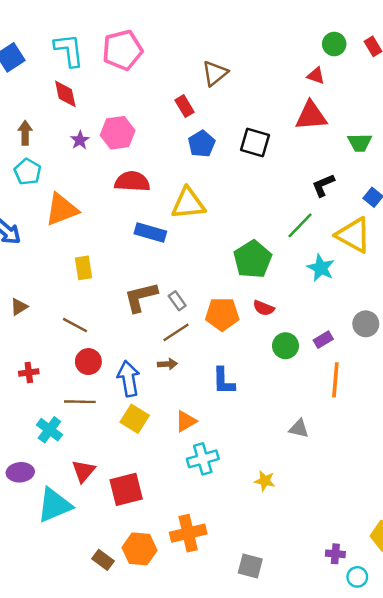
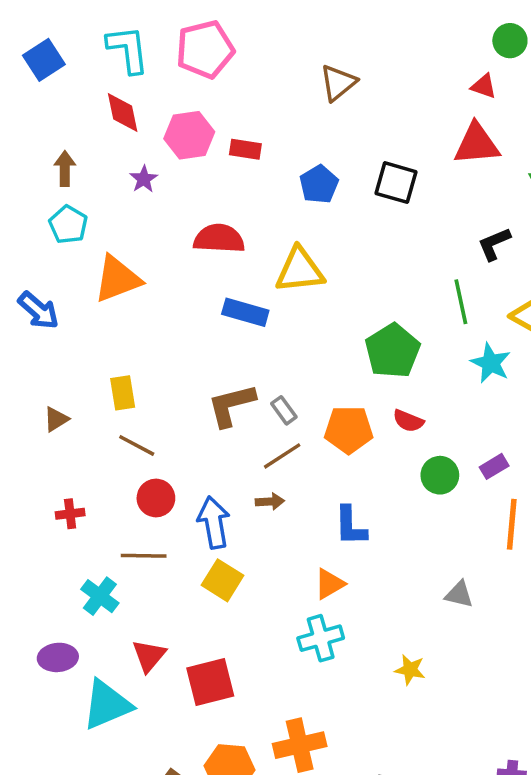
red rectangle: (185, 106) -> (245, 149), moved, turned -50
pink hexagon: (118, 133) -> (189, 135), moved
green line: (300, 225) -> (461, 302), turned -56
yellow rectangle: (84, 268) -> (123, 393), moved
orange triangle: (186, 421) -> (329, 584), moved

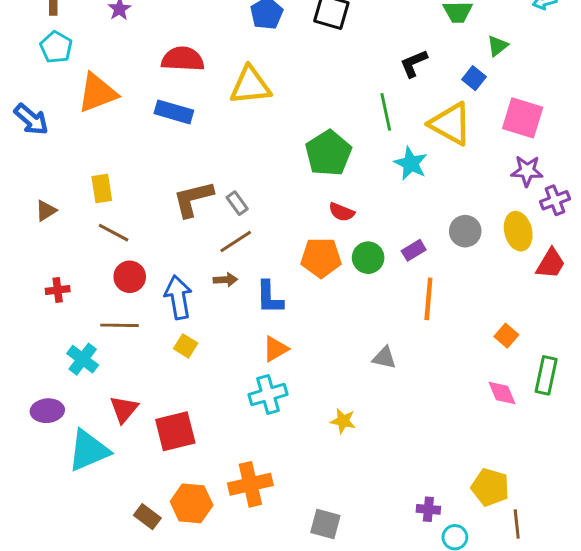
blue rectangle: (245, 312) -> (174, 112), moved
orange pentagon: (349, 430) -> (321, 258), moved
blue L-shape: (350, 526) -> (270, 297), moved
yellow square: (223, 580) -> (186, 346), size x0.7

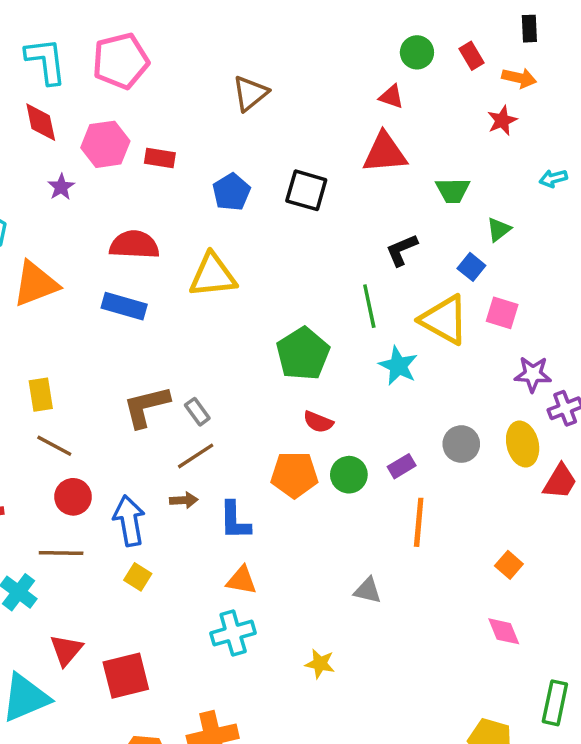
pink square: (523, 118) -> (502, 313), moved, size x0.7
orange triangle: (275, 349) -> (242, 580), turned 40
green rectangle: (546, 375) -> (555, 703), moved

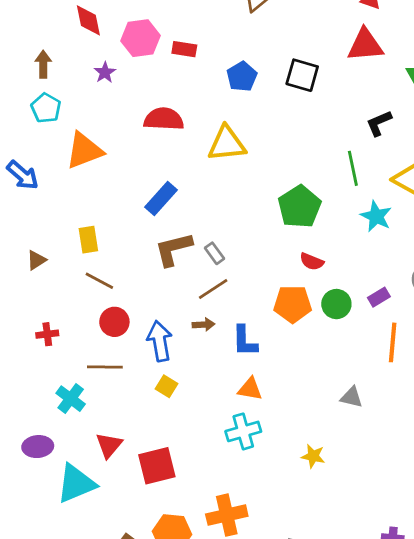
blue rectangle: (124, 306) -> (161, 199), moved, turned -64

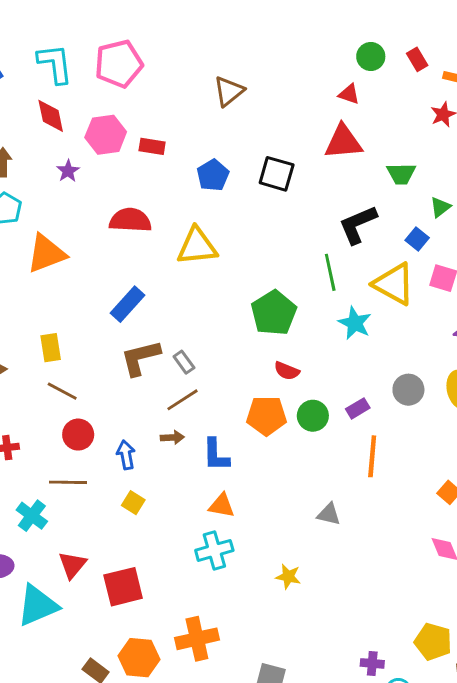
black L-shape: (379, 123) -> (358, 225), size x1.4
blue arrow: (160, 341) -> (126, 455), size x0.7

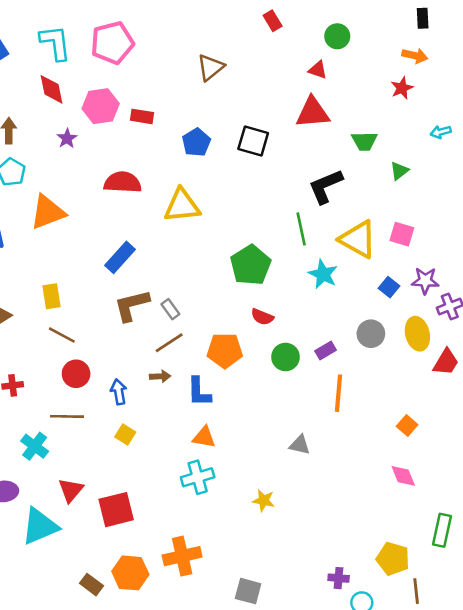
red rectangle: (417, 59) -> (273, 21), moved
blue square: (417, 239) -> (389, 287), moved
orange pentagon: (266, 416) -> (225, 351), moved

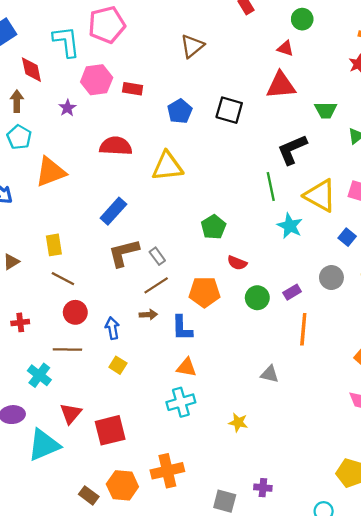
cyan L-shape: (55, 43) -> (66, 42), moved
red diamond: (51, 89) -> (31, 70), moved
green pentagon: (251, 265) -> (213, 227), moved, size x0.7
purple cross: (339, 578) -> (263, 488), moved

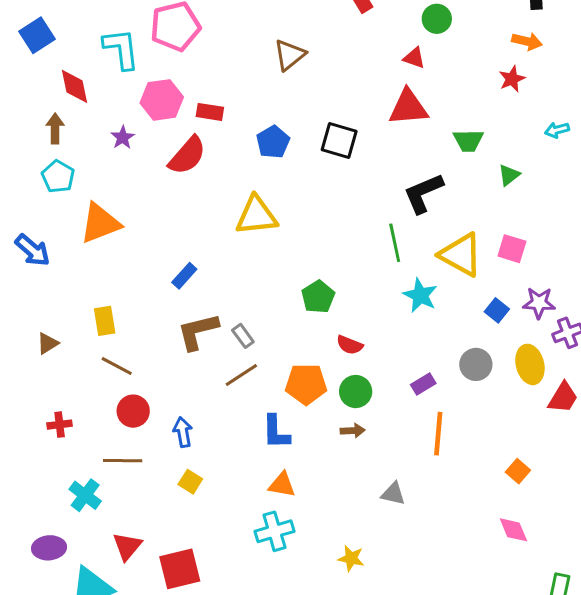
red semicircle: (116, 146) -> (187, 156), moved, turned 128
blue rectangle: (113, 211) -> (184, 276), size x0.7
green circle: (257, 298) -> (356, 392), moved
brown arrow: (148, 315) -> (353, 431), moved

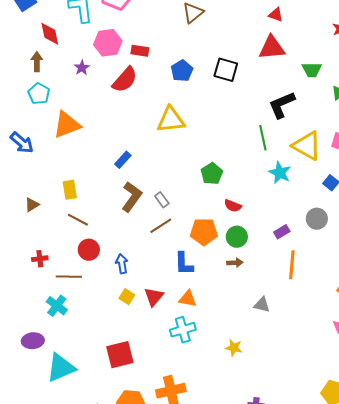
brown L-shape: (198, 331) -> (132, 197), turned 140
brown line: (123, 461) -> (69, 277), moved
red triangle: (127, 546) -> (154, 297), moved

